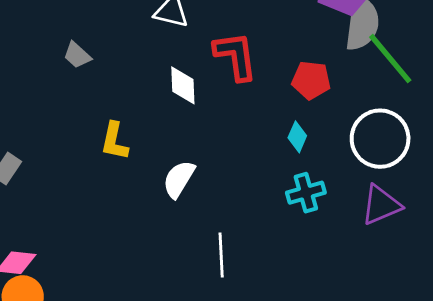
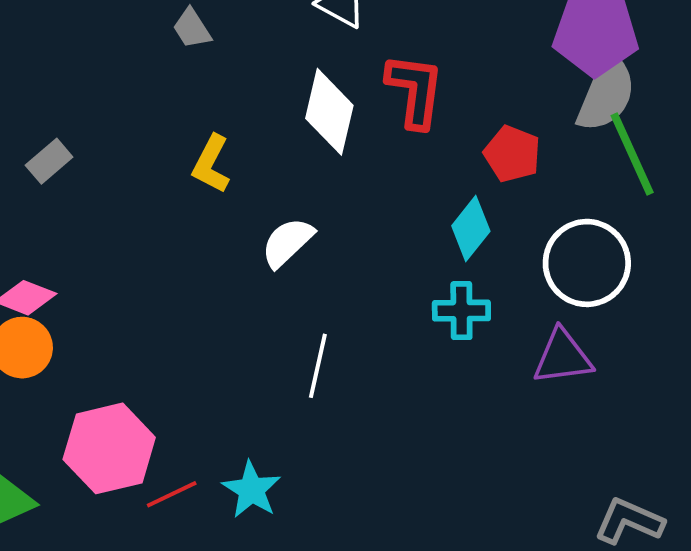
white diamond: (183, 85) -> (329, 112), size x1.4
cyan diamond: (297, 137) -> (471, 228), size x1.4

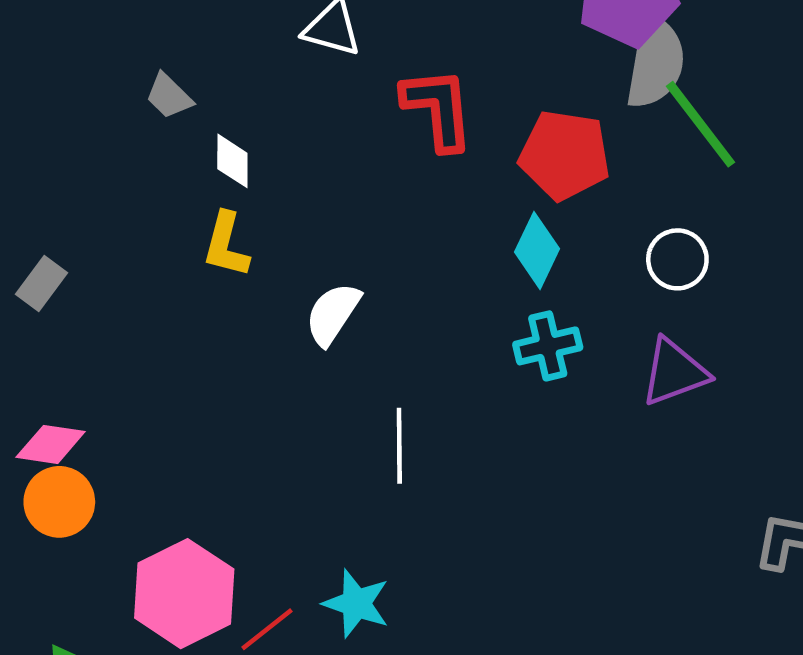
white diamond: (329, 112) -> (232, 161), moved, size x0.6
red pentagon: (512, 154) -> (565, 155), size x1.4
white circle: (587, 263) -> (677, 259), size x0.6

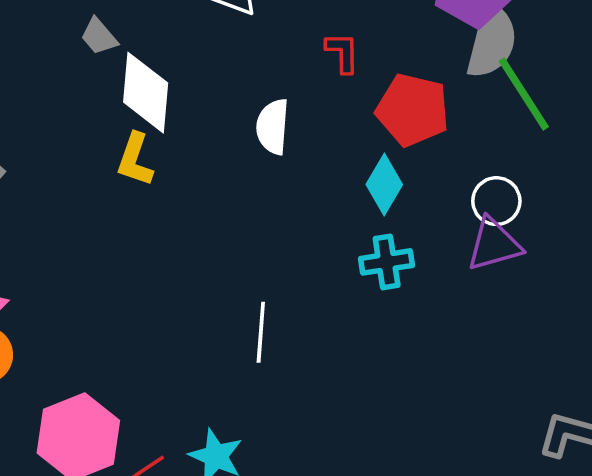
red L-shape: (438, 109) -> (343, 53), moved, size x0.6
white diamond: (232, 161) -> (146, 93), size x1.8
white semicircle: (333, 314) -> (273, 127), moved, turned -34
purple triangle: (674, 372) -> (494, 244), moved

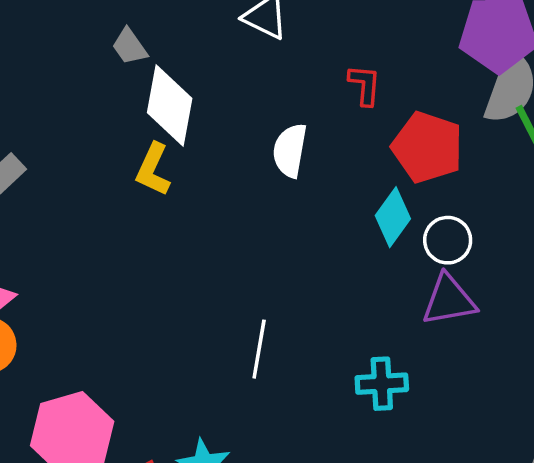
white circle: (496, 201) -> (448, 240), moved
purple triangle: (494, 244) -> (449, 300), moved
cyan cross: (387, 262) -> (382, 384), moved

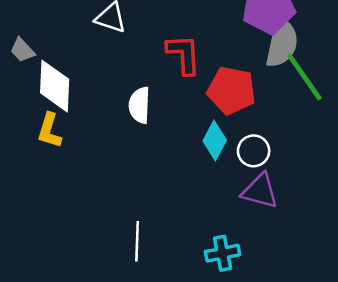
red L-shape: (365, 85) -> (184, 54), size x1.5
purple triangle: (449, 300) -> (260, 191), turned 33

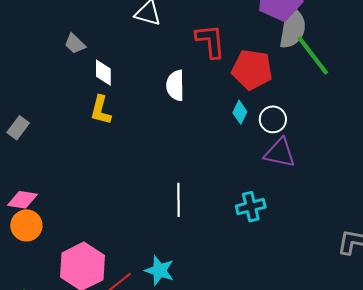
white diamond: (55, 86) -> (103, 73), size x0.6
cyan diamond: (215, 140) -> (240, 112), size x0.7

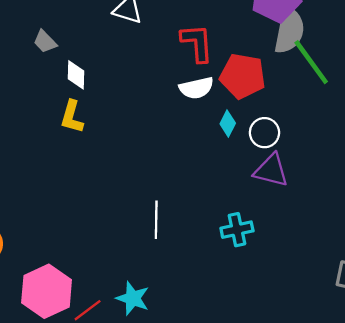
white semicircle: (175, 85) -> (196, 88), moved, turned -104

